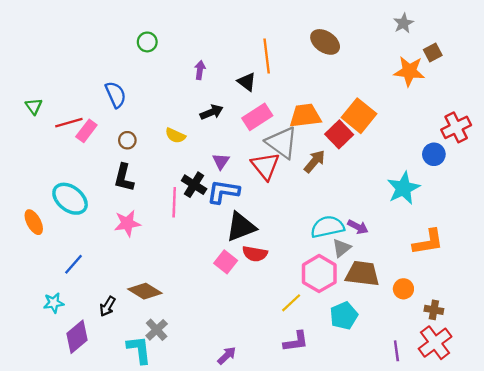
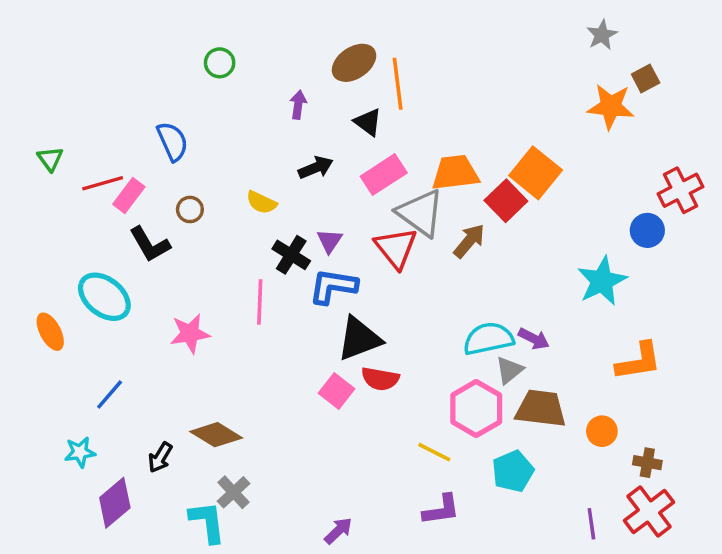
brown ellipse: (325, 42) -> (354, 63), moved, turned -68
black L-shape: (124, 178) -> (150, 244), moved, turned -44
black cross: (194, 185) -> (291, 255), moved
yellow line: (291, 303) -> (434, 452), turned 70

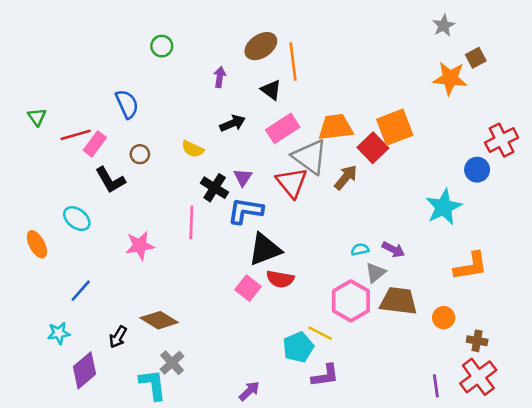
orange square: (536, 173) -> (395, 127), turned 30
cyan ellipse: (104, 297) -> (77, 219), size x0.7
cyan semicircle: (488, 339) -> (360, 249), size x0.5
cyan pentagon: (513, 471) -> (298, 347), moved

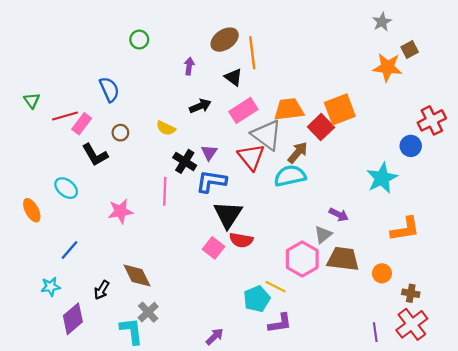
black triangle: (265, 249) -> (228, 215), turned -36
cyan semicircle: (360, 249) -> (290, 176), moved, size x2.0
brown diamond: (159, 320) -> (137, 276), turned 32

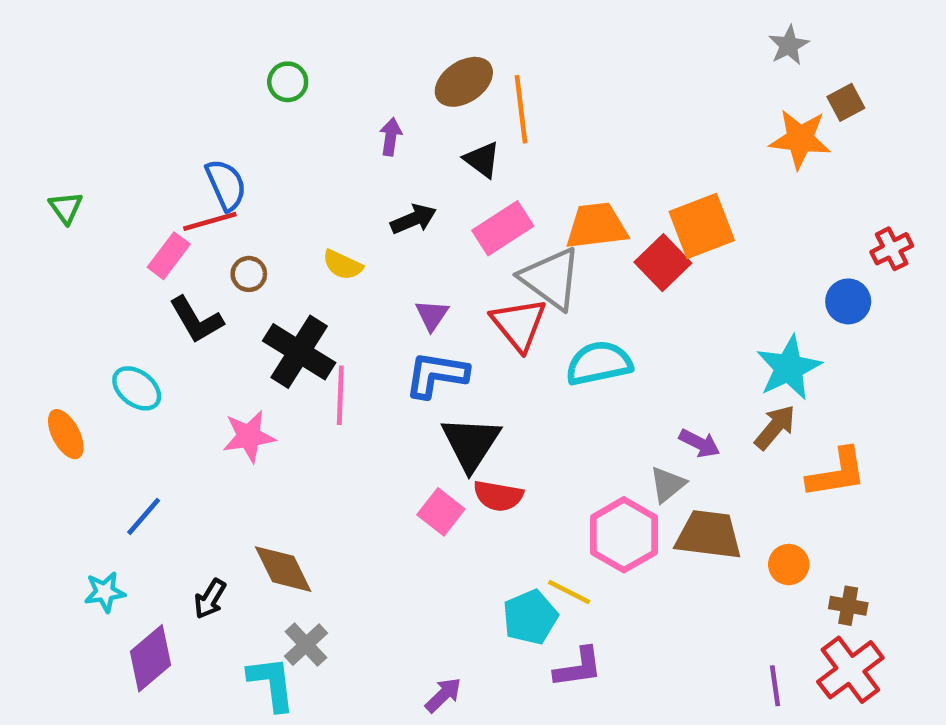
red line: (65, 116) -> (210, 221), moved
red cross: (432, 120) -> (892, 249), size x0.7
brown arrow: (298, 153) -> (775, 427), moved
black cross: (185, 161) -> (299, 352), moved, size x1.4

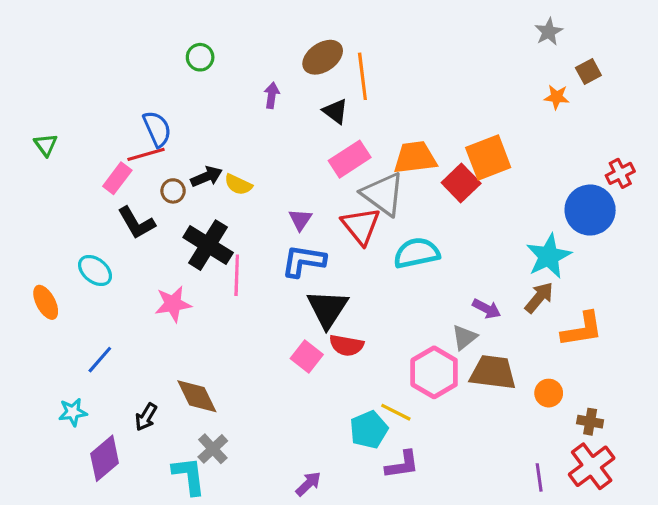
orange star: (800, 139) -> (557, 97), size x0.6
black arrow: (414, 219) -> (206, 177), moved
blue circle: (848, 301) -> (590, 210), size x1.6

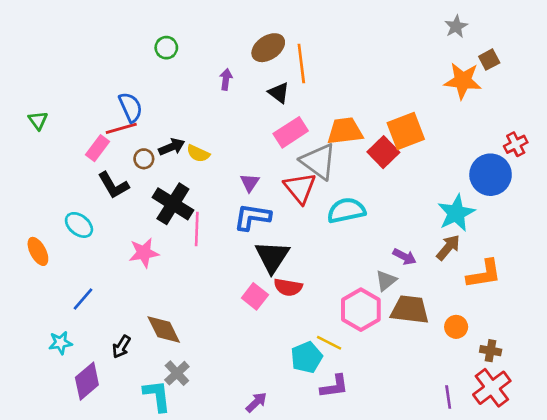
orange star: (557, 97) -> (463, 81), size x1.8

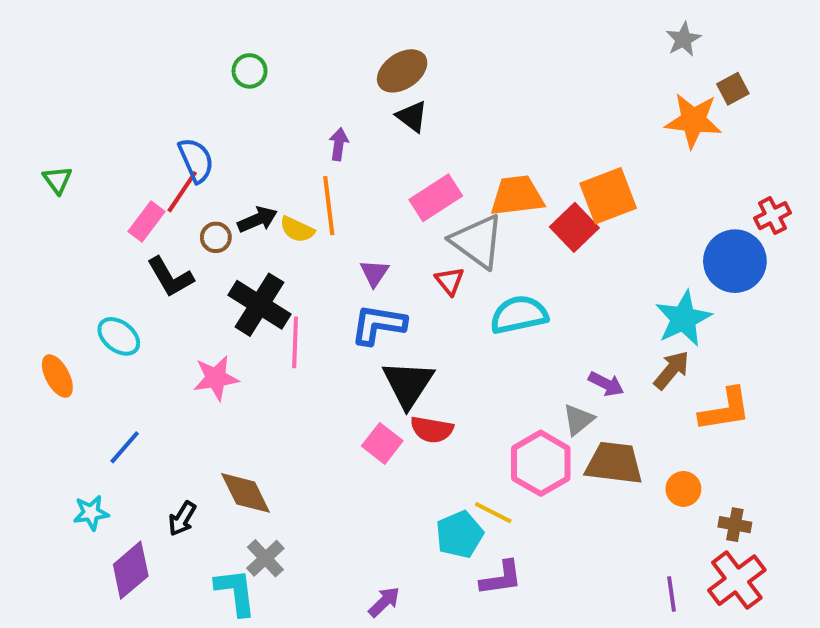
orange line: (301, 64) -> (329, 206), moved
purple arrow: (226, 79) -> (339, 144), moved
black triangle: (279, 93) -> (412, 117), moved
red line: (121, 128) -> (182, 192), turned -40
red triangle: (300, 188) -> (450, 281), size x0.6

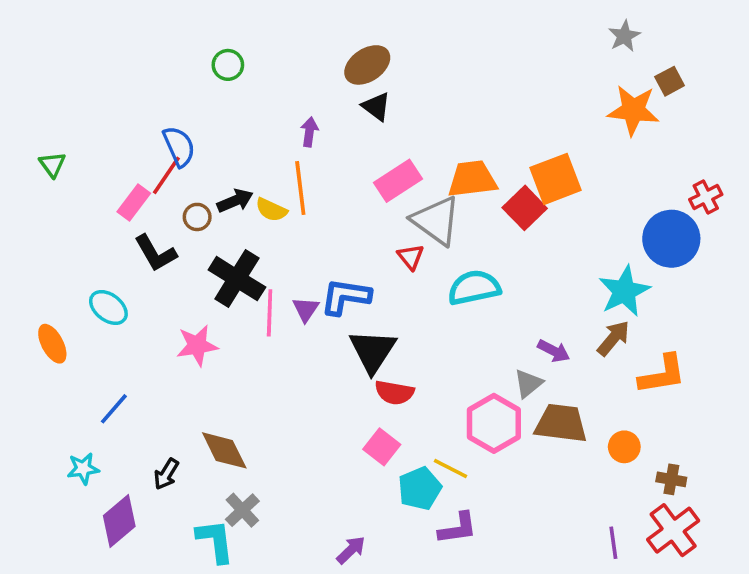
purple triangle: (374, 273) -> (306, 309), moved
pink square: (382, 443) -> (382, 447), moved

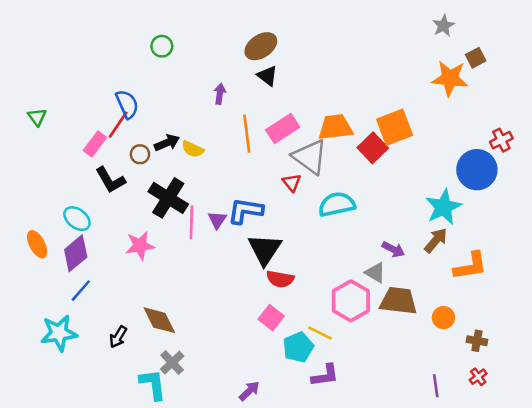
orange line: (300, 188) -> (247, 134), moved
gray triangle: (528, 383) -> (375, 273), turned -50
cyan star: (83, 469) -> (59, 333), size x1.6
purple diamond: (119, 521) -> (76, 253), moved
red cross: (673, 530) -> (478, 377), size x0.5

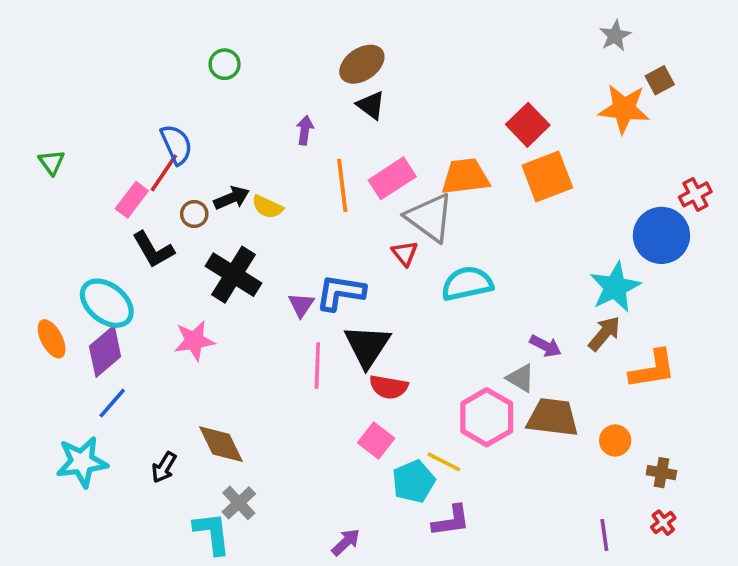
red square: (373, 148) -> (528, 125), moved
cyan ellipse: (77, 219) -> (107, 303), size x1.4
pink line: (191, 222) -> (317, 366), moved

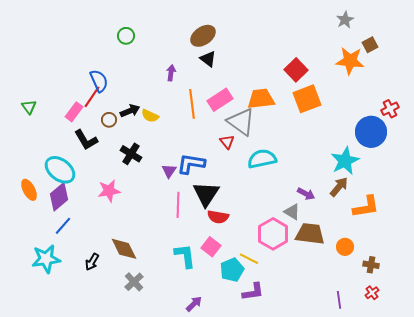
green triangle: (52, 162) -> (29, 107), moved
black cross: (233, 275) -> (131, 154), size x0.7
cyan L-shape: (212, 533) -> (185, 256), moved

